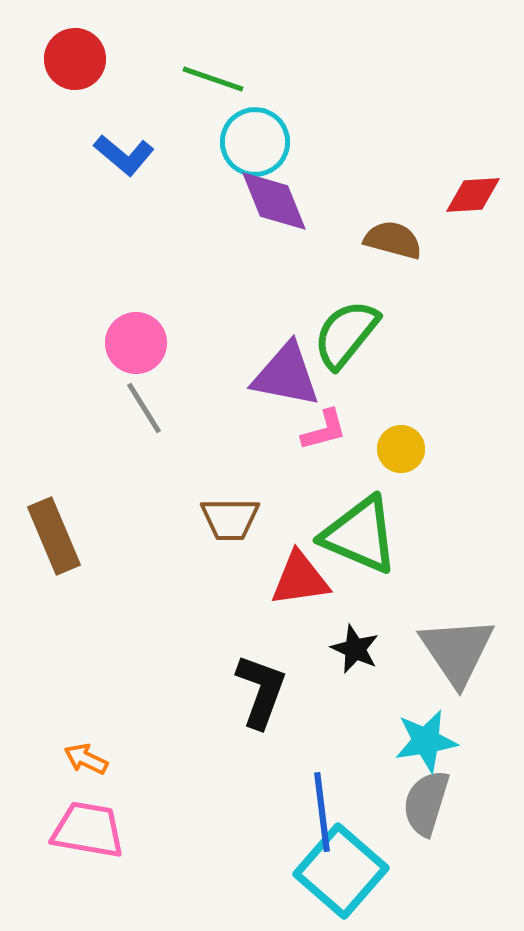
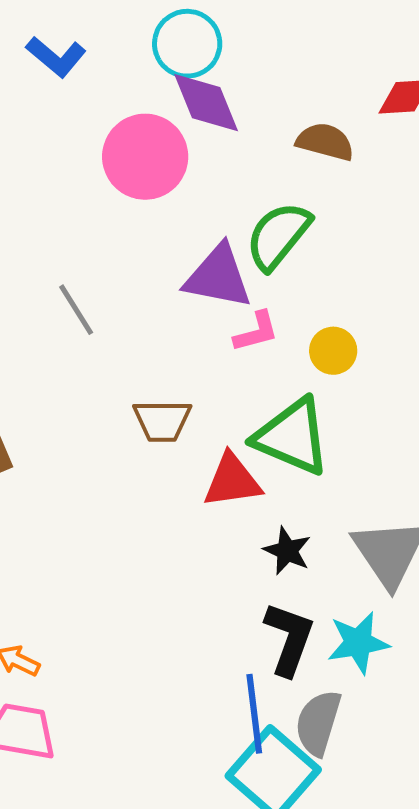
pink circle: (136, 343) -> (145, 157), moved, size x1.4
black L-shape: (261, 691) -> (289, 639), moved
gray semicircle: (426, 803) -> (318, 723), moved

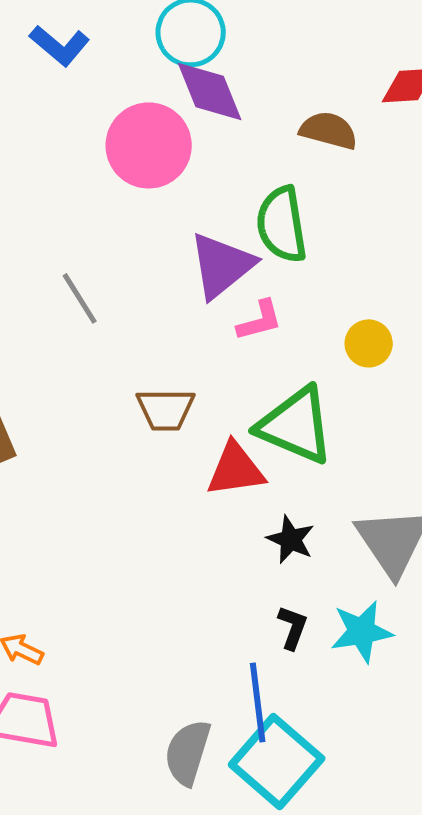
green semicircle: (278, 236) -> (282, 224), turned -48
purple triangle: (218, 277) -> (222, 265), turned -50
yellow circle: (333, 351) -> (369, 343), moved
black L-shape: (289, 639) -> (293, 627), size x0.6
gray semicircle: (318, 723) -> (188, 752), moved

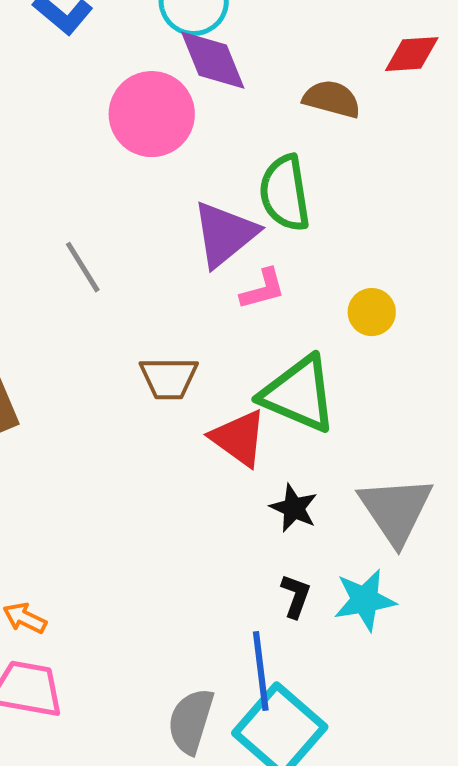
red triangle: (236, 469) -> (239, 438), turned 44

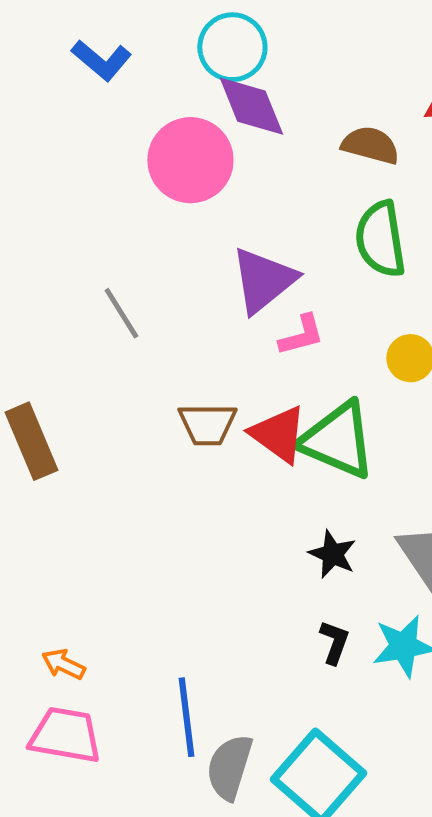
green semicircle: (285, 193) -> (380, 239), moved
red triangle: (239, 438) -> (278, 434), moved
blue line: (261, 671) -> (186, 717), moved

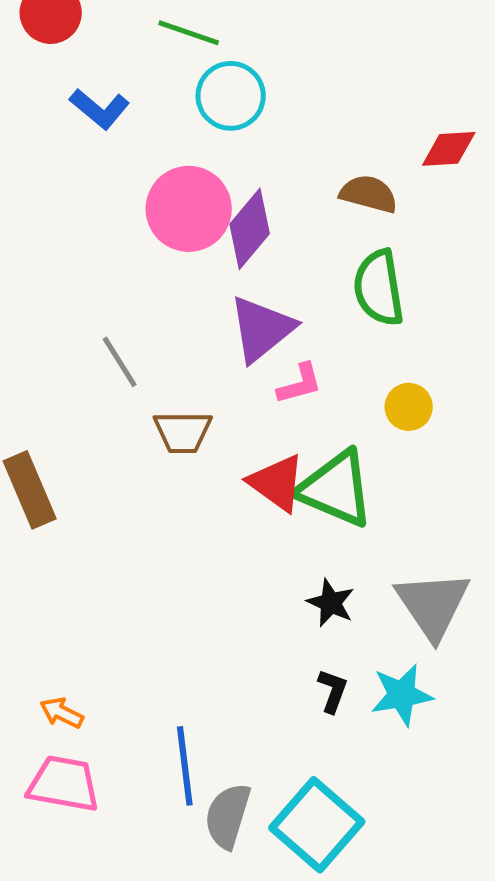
purple diamond: (251, 106) -> (250, 229), moved, turned 62
brown trapezoid: (207, 424) -> (183, 432), moved

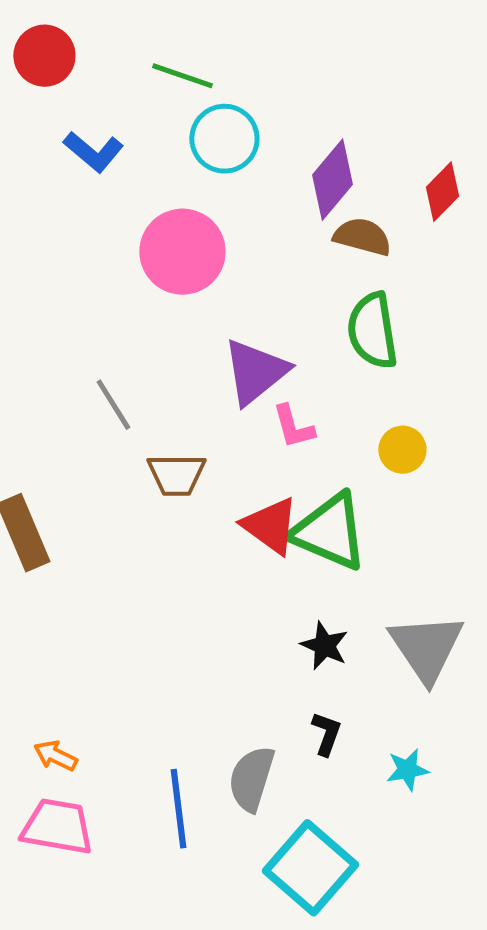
red diamond: (449, 149) -> (442, 192), turned -42
purple diamond: (250, 229) -> (332, 180), moved
pink L-shape: (300, 384) -> (293, 427), turned 90
cyan star: (402, 695) -> (407, 770), moved, size x0.7
gray semicircle: (228, 816) -> (251, 779), moved

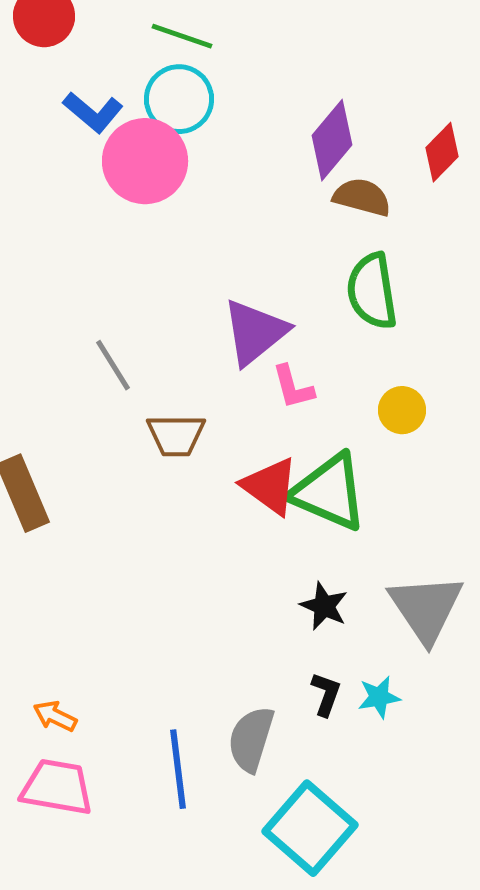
cyan circle: (224, 139) -> (179, 99), moved
pink circle: (182, 252) -> (145, 161), moved
cyan star: (407, 770) -> (379, 697), moved

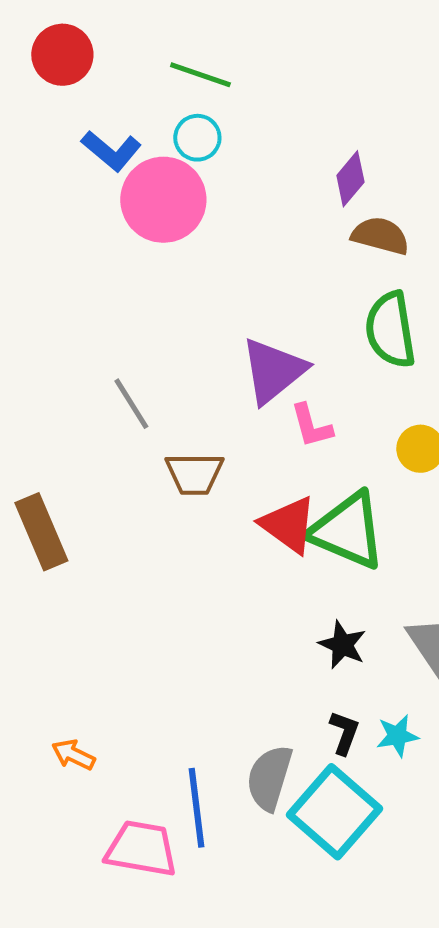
cyan circle: (179, 99) -> (197, 138), size x0.7
purple diamond: (332, 140) -> (350, 179), size x0.7
pink trapezoid: (57, 787) -> (141, 849), moved
cyan square: (310, 828) -> (334, 812), moved

